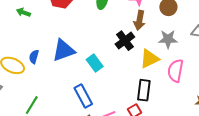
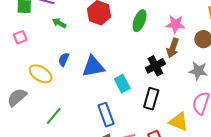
blue semicircle: (34, 57) -> (64, 59), moved
yellow triangle: (149, 59) -> (179, 122), moved, turned 40
black rectangle: (144, 90) -> (151, 99), moved

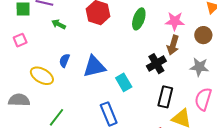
gray semicircle: (17, 97) -> (19, 100), turned 45
black rectangle: (151, 99) -> (165, 97), moved

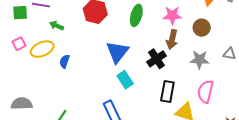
blue triangle: (94, 66) -> (117, 52), moved, turned -35
yellow ellipse: (42, 76) -> (42, 49), moved, turned -50

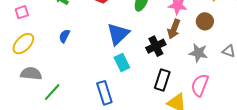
yellow ellipse: (42, 49) -> (23, 44), moved, turned -30
gray semicircle: (22, 104) -> (31, 74), moved

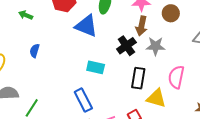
blue triangle: (118, 34) -> (86, 26), moved, turned -45
gray star: (198, 53) -> (156, 46), moved
cyan rectangle: (122, 63) -> (96, 67), turned -42

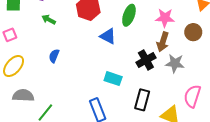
blue triangle: (86, 26) -> (108, 36), size x0.7
black rectangle: (138, 78) -> (142, 100), moved

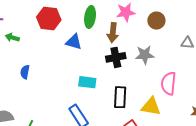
brown arrow: (163, 42) -> (113, 33), moved
black cross: (146, 60) -> (116, 57), turned 30

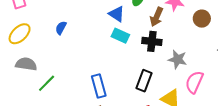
gray star: (145, 55) -> (178, 59), moved
cyan rectangle: (87, 82) -> (120, 36), moved

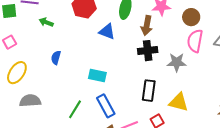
cyan rectangle: (120, 36) -> (97, 75), moved
pink semicircle: (194, 82) -> (195, 41), moved
green line: (47, 83) -> (75, 109), moved

